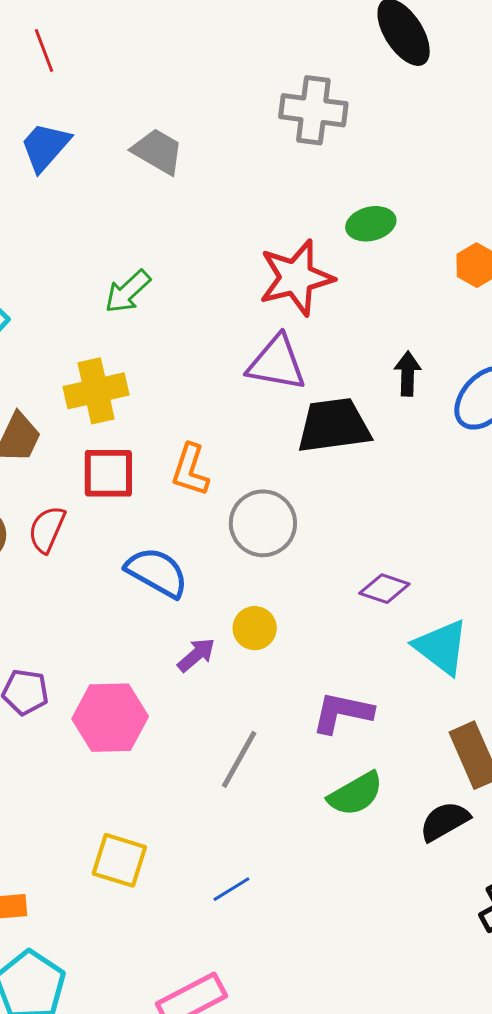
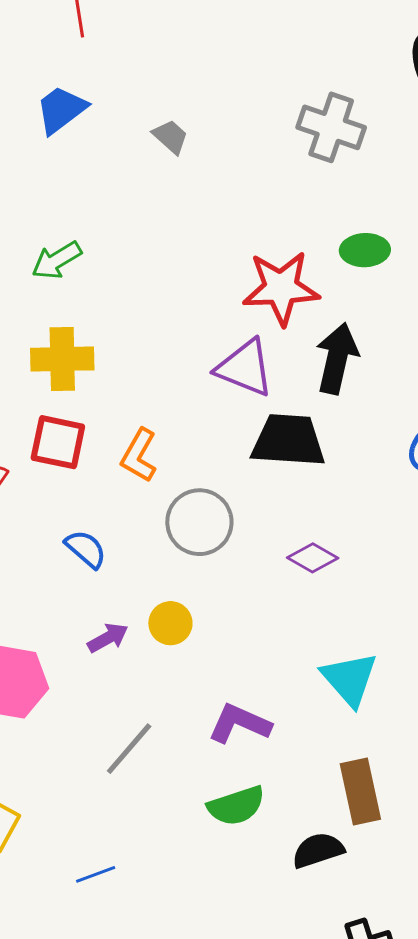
gray trapezoid: (158, 151) -> (170, 137), size x0.7
green arrow: (128, 292) -> (57, 260), moved
black arrow: (408, 374) -> (337, 358), moved, size x1.6
blue semicircle: (157, 572) -> (86, 549), size x0.7
purple diamond: (384, 589) -> (313, 558), moved

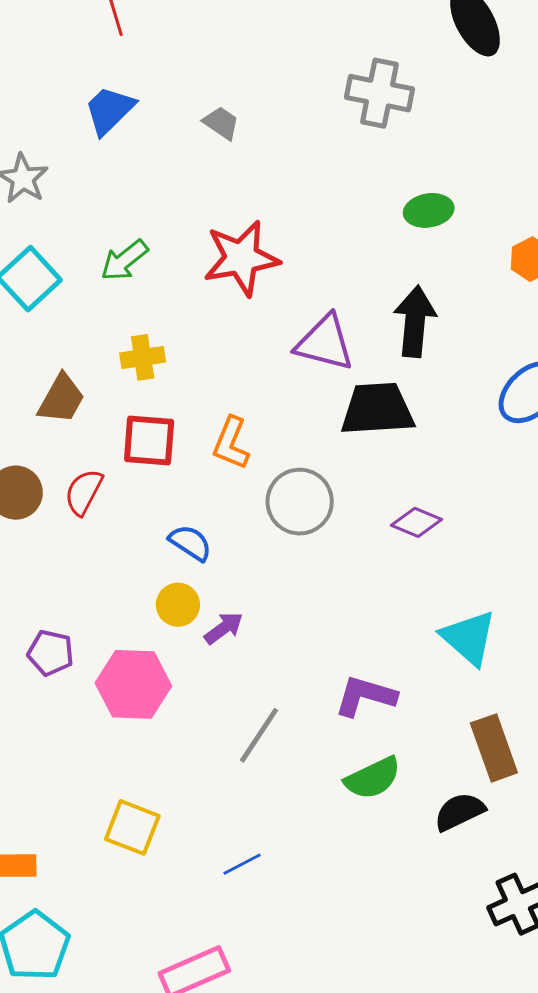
red star: (281, 288) -> (241, 258), moved
yellow cross: (62, 359) -> (143, 357), size x0.7
yellow circle: (170, 623) -> (178, 605), moved

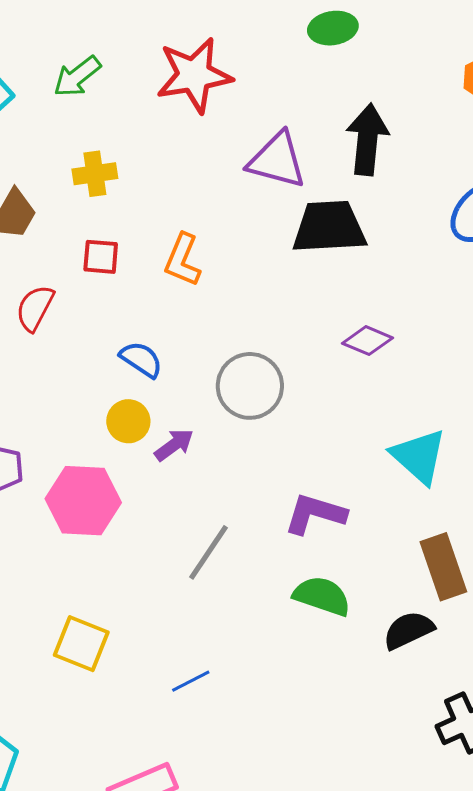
green ellipse: (429, 210) -> (333, 28), moved
red square: (149, 441) -> (101, 257), size x0.7
gray circle: (300, 502) -> (250, 386), moved
green semicircle: (373, 778) -> (322, 596), turned -136

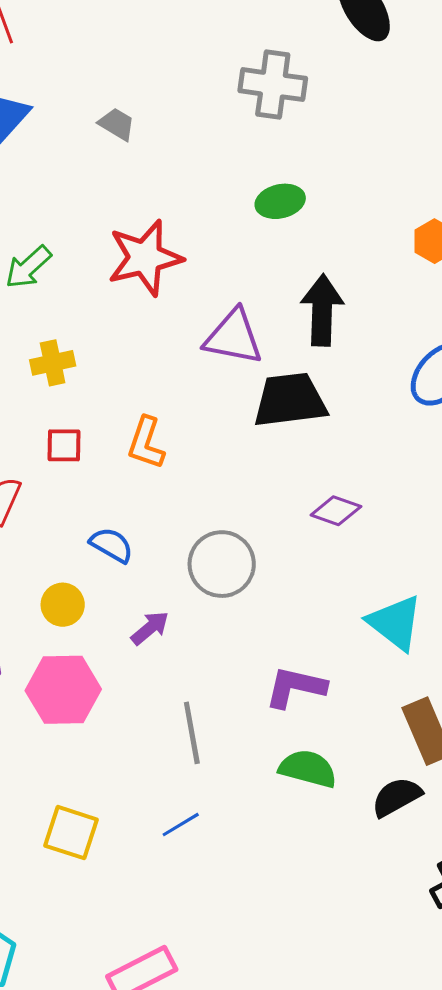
yellow circle: (128, 421) -> (63, 605), moved
gray line: (209, 552) -> (192, 733), turned -40
blue line: (191, 681) -> (181, 825), moved

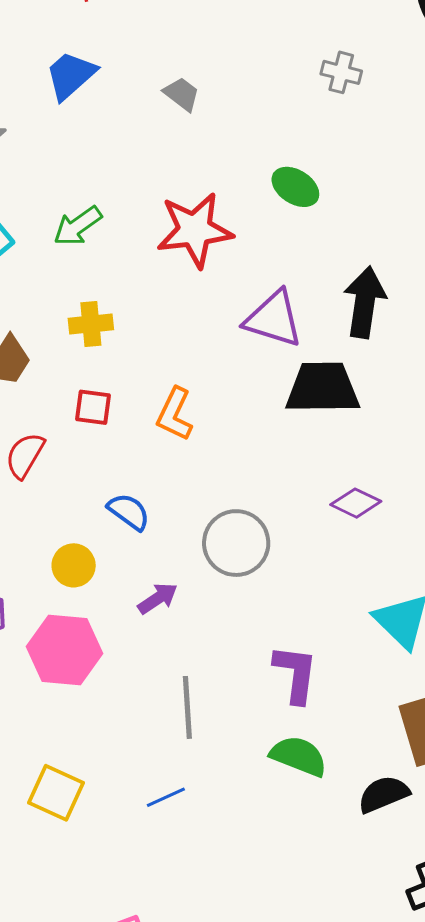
gray cross: (273, 85) -> (341, 72), size x0.6
green ellipse: (280, 201) -> (295, 187), moved, turned 39
purple L-shape: (295, 687) -> (296, 674), turned 78

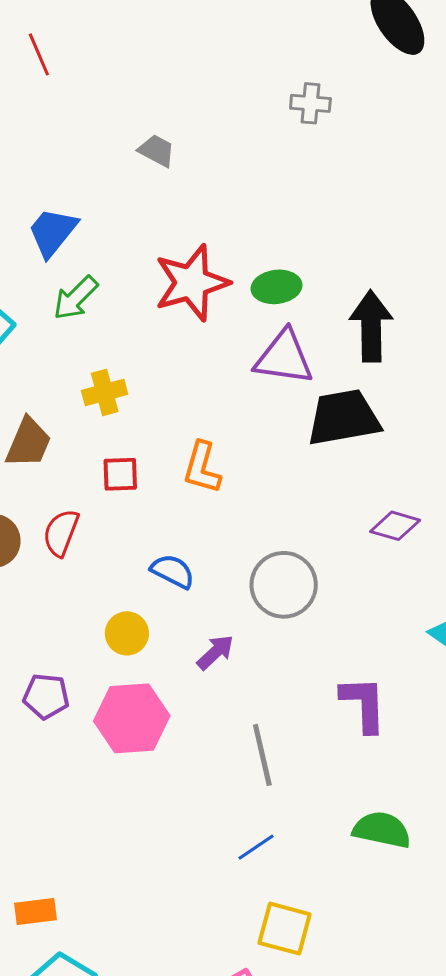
blue trapezoid: (71, 75) -> (53, 232), moved
green ellipse: (295, 187) -> (276, 287), moved, turned -30
green semicircle: (299, 756) -> (382, 830), moved
yellow square: (56, 793) -> (285, 929), moved

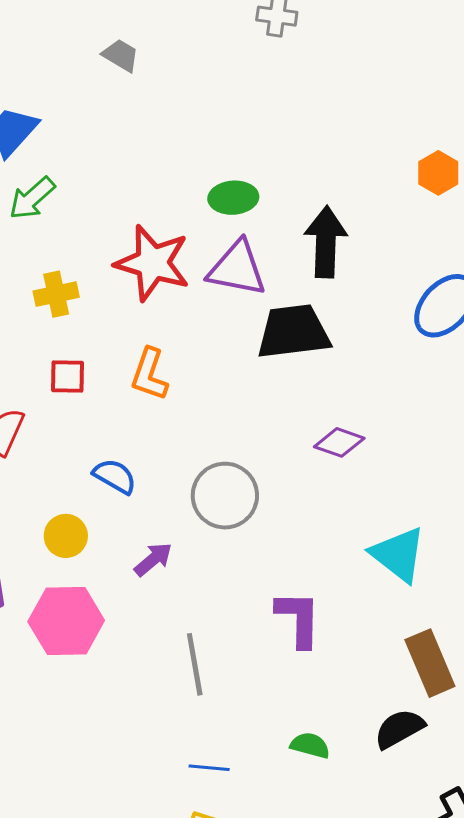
red star: (192, 283) -> (153, 263), moved, turned 30
green semicircle: (382, 830) -> (310, 745), size x0.7
blue line: (256, 847) -> (209, 768), moved, turned 36

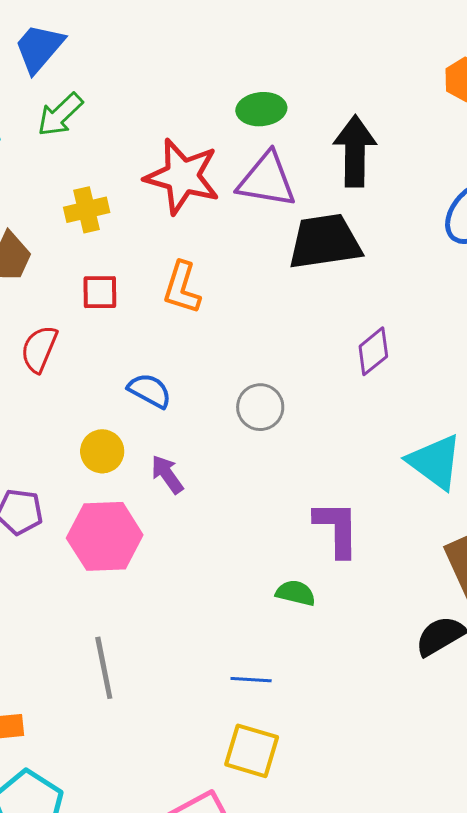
purple diamond: (339, 442) -> (373, 351), turned -57
gray circle: (225, 496) -> (260, 407), size x0.7
purple arrow: (153, 559) -> (167, 474), moved, turned -84
gray line: (195, 664) -> (104, 668), moved
green semicircle: (310, 745) -> (296, 593), moved

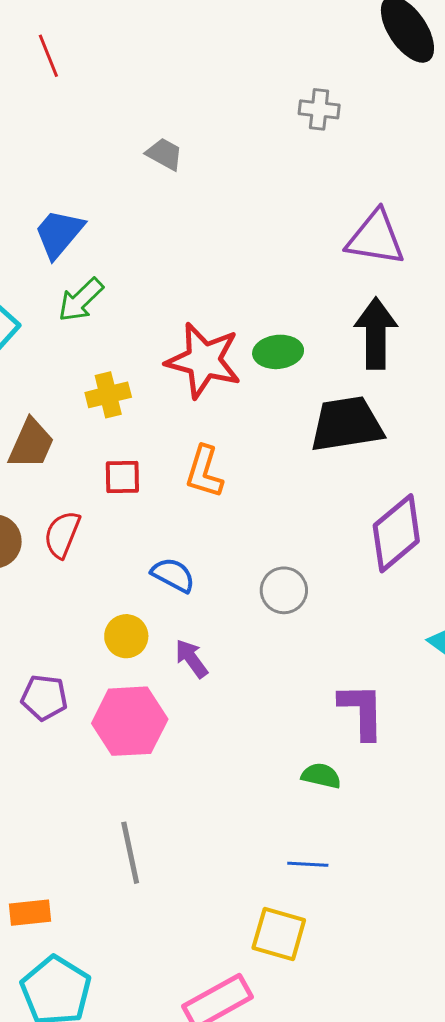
green ellipse: (261, 109) -> (278, 352), moved
purple triangle: (267, 180) -> (376, 238), moved
purple diamond: (373, 351) -> (396, 533), size x1.6
blue line: (251, 680) -> (308, 864), moved

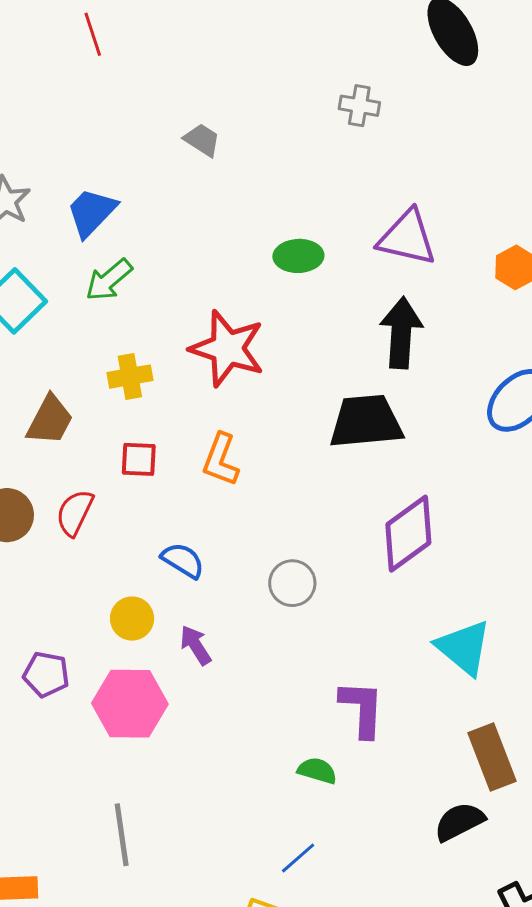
green ellipse: (278, 352) -> (298, 256), moved
blue line: (308, 864) -> (298, 858), turned -48

